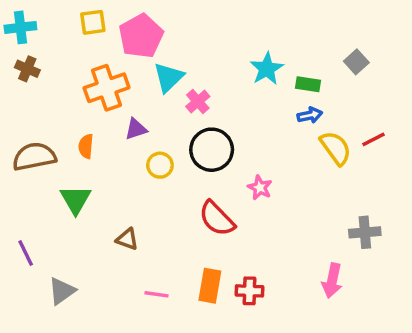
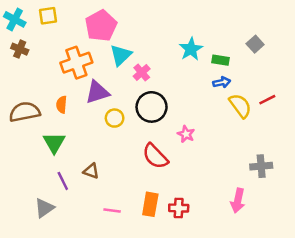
yellow square: (93, 22) -> (48, 16), moved
cyan cross: (20, 27) -> (15, 19), turned 35
purple triangle: (136, 129) -> (97, 92), size x1.5
purple line: (26, 253) -> (63, 181), moved

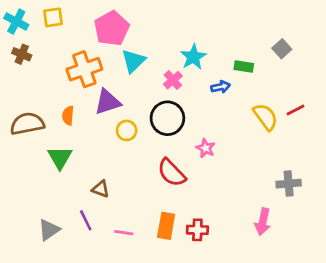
cyan star: (191, 49) -> (193, 57), moved
pink cross: (142, 72) -> (173, 80), moved
blue arrow: (222, 82) -> (221, 87), moved
purple line: (63, 181) -> (86, 220), moved

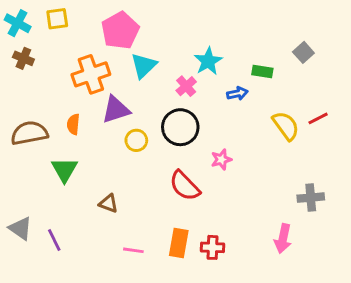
pink star: (206, 148) -> (221, 159), turned 30
purple line: (86, 220) -> (54, 240), moved
gray triangle: (49, 230) -> (21, 228), moved, turned -50

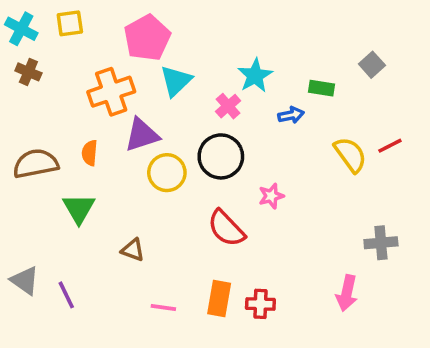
yellow circle: (136, 140) -> (167, 173), size x1.4

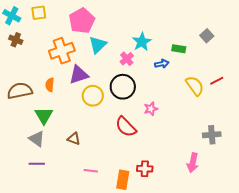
gray triangle: (25, 281) -> (37, 139), moved
purple line: (66, 295) -> (37, 164), turned -63
orange rectangle: (219, 299) -> (123, 180), moved

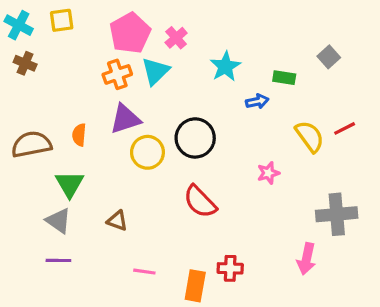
orange cross: (62, 51) -> (117, 74), moved, size x0.7
pink cross: (127, 59) -> (176, 38), moved
pink star: (151, 109) -> (268, 173), moved
gray cross: (212, 135) -> (337, 214), size x1.4

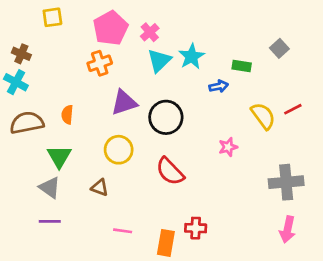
cyan cross: (19, 25) -> (16, 82), moved
cyan triangle: (155, 71) -> (159, 61), moved
purple triangle: (125, 119) -> (124, 102), moved
yellow circle: (147, 152) -> (119, 150), moved
pink arrow: (306, 259) -> (287, 229), moved

